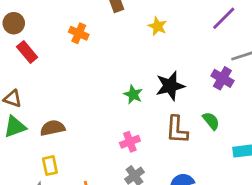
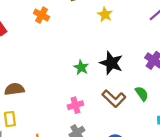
black star: (170, 86) -> (111, 63), turned 30
brown L-shape: (177, 130) -> (114, 98), turned -55

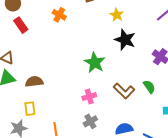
black star: (111, 63) -> (125, 40), moved
green star: (81, 67) -> (95, 63), size x1.5

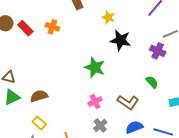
red rectangle: (21, 25) -> (25, 28), moved
brown L-shape: (124, 91) -> (128, 102), moved
yellow rectangle: (30, 109) -> (39, 123), turned -32

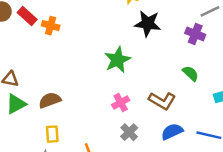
orange cross: (52, 27) -> (51, 26), moved
green star: (95, 67) -> (118, 60), turned 30
yellow rectangle: (39, 123) -> (52, 134), turned 48

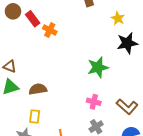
black star: (148, 24) -> (127, 43), turned -30
pink cross: (121, 103) -> (94, 102), turned 32

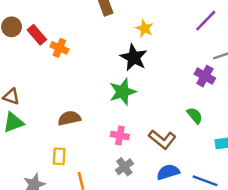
black star: (127, 43) -> (134, 58), moved, turned -30
brown semicircle: (38, 89) -> (69, 118), moved
yellow rectangle: (35, 116) -> (59, 156), moved

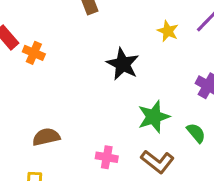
yellow star: (145, 28) -> (168, 31), moved
green star: (123, 92) -> (154, 117), moved

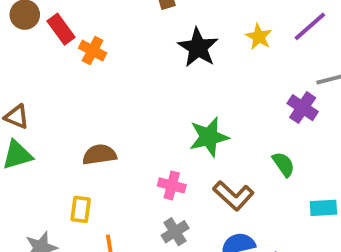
black star: (123, 64) -> (198, 48), moved
green star: (154, 117) -> (209, 137), moved

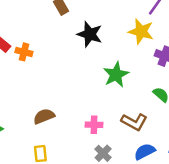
yellow star: (259, 37) -> (141, 31), moved, size x1.5
green star: (209, 137) -> (116, 75), moved

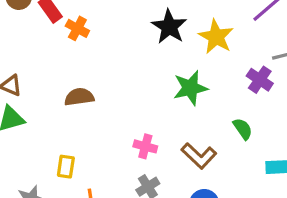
yellow star: (141, 31) -> (216, 37), moved
brown semicircle: (44, 116) -> (79, 97), moved

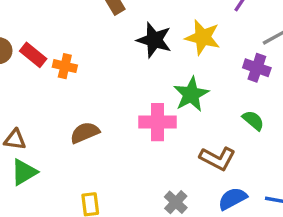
pink cross: (145, 146) -> (157, 122), moved, size x1.5

